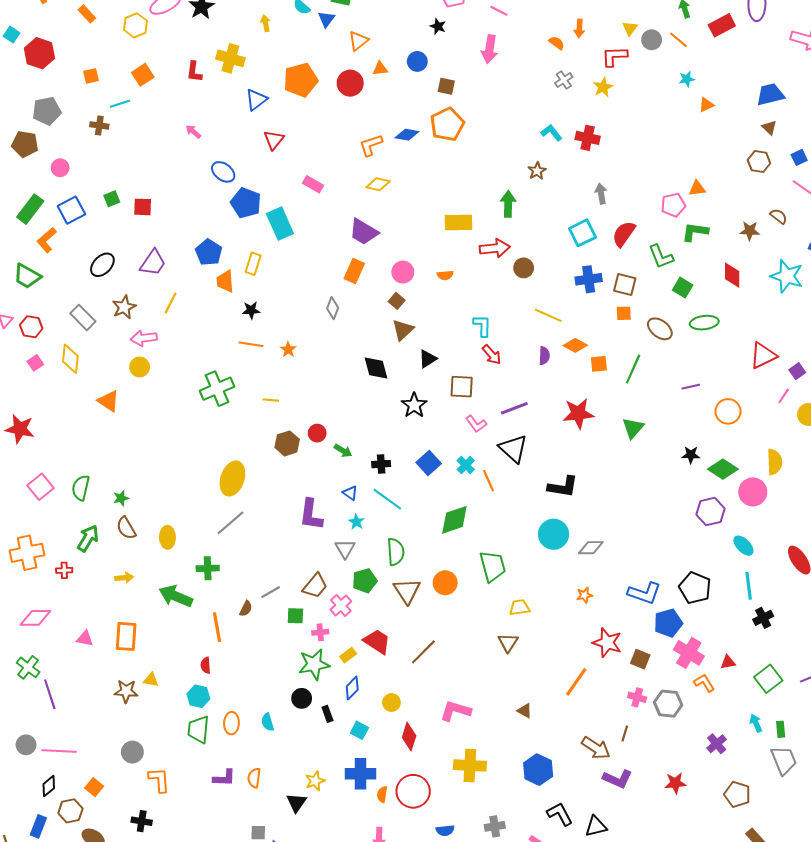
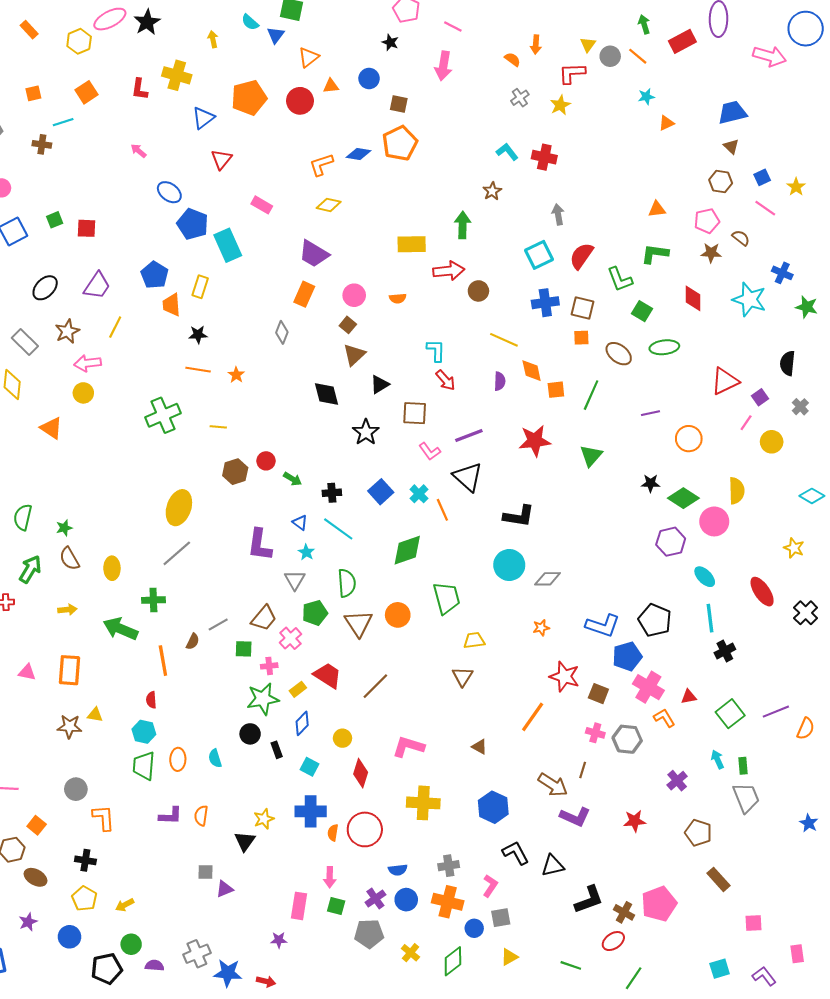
pink pentagon: (673, 205) -> (707, 221), moved
orange diamond: (575, 345) -> (532, 371), turned 50

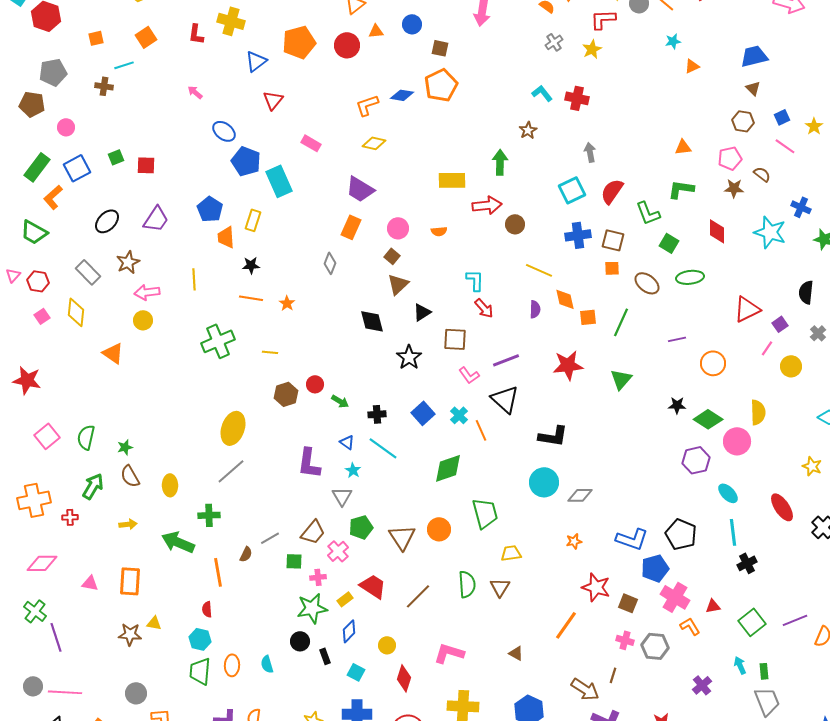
yellow line: (115, 327) -> (194, 279), moved, turned -30
green semicircle: (347, 583) -> (467, 584), moved

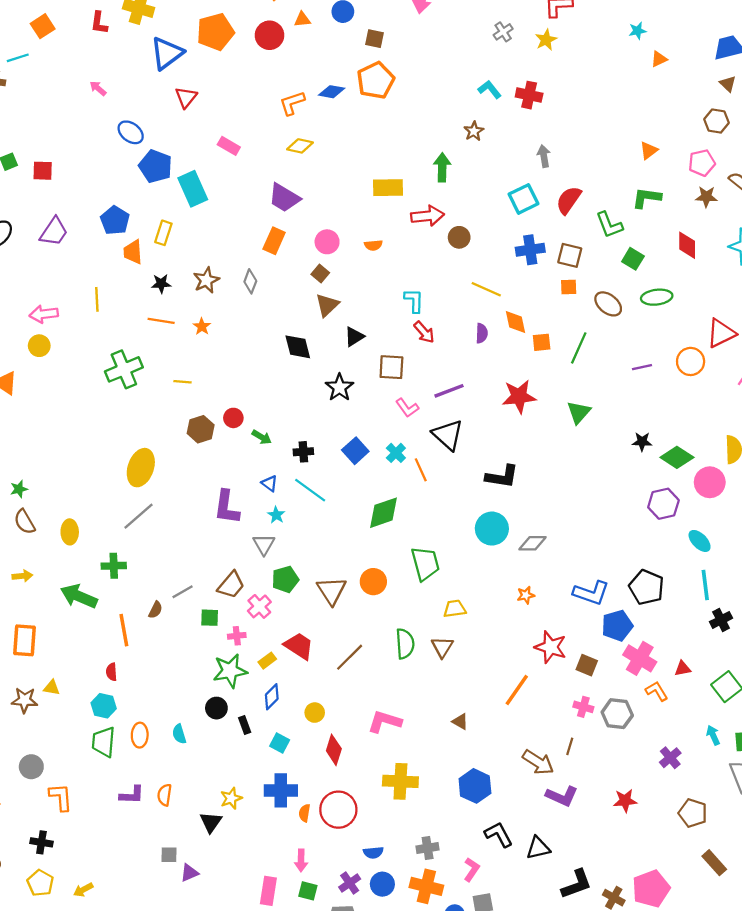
blue triangle: (256, 61) -> (167, 53), size x1.4
orange triangle: (683, 147) -> (649, 150), turned -30
brown star: (128, 262) -> (206, 280), moved
orange circle: (713, 363) -> (691, 361), moved

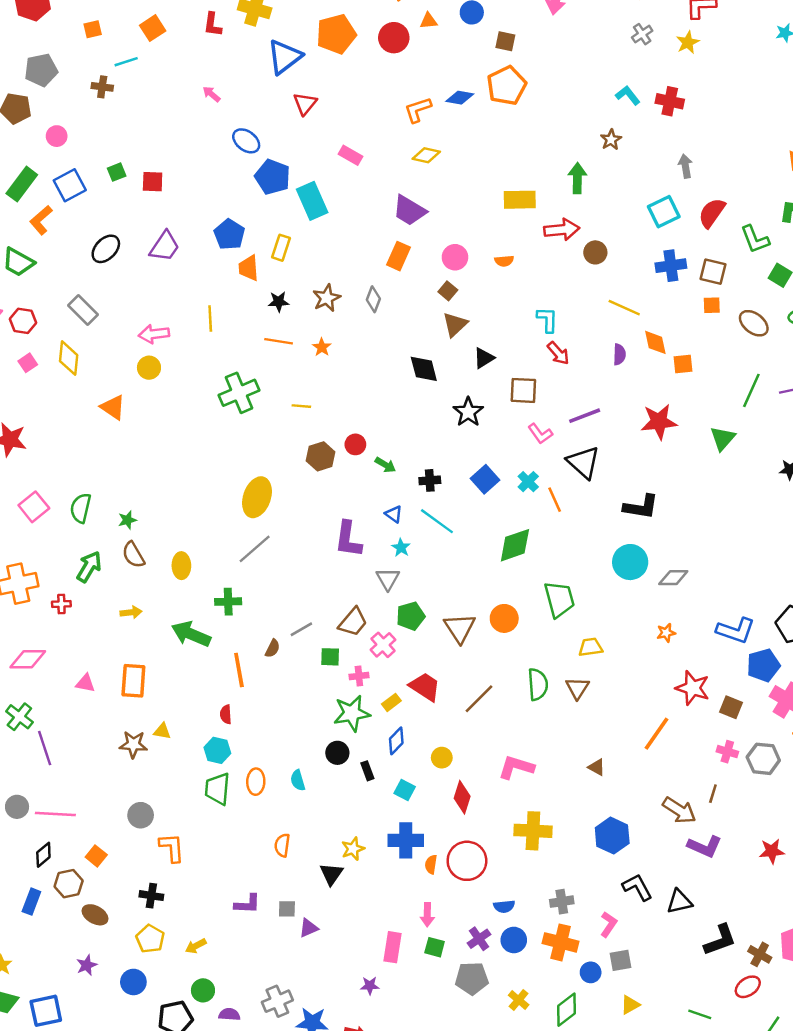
green line: (579, 348) -> (751, 390), moved
purple L-shape: (132, 795) -> (247, 904), moved

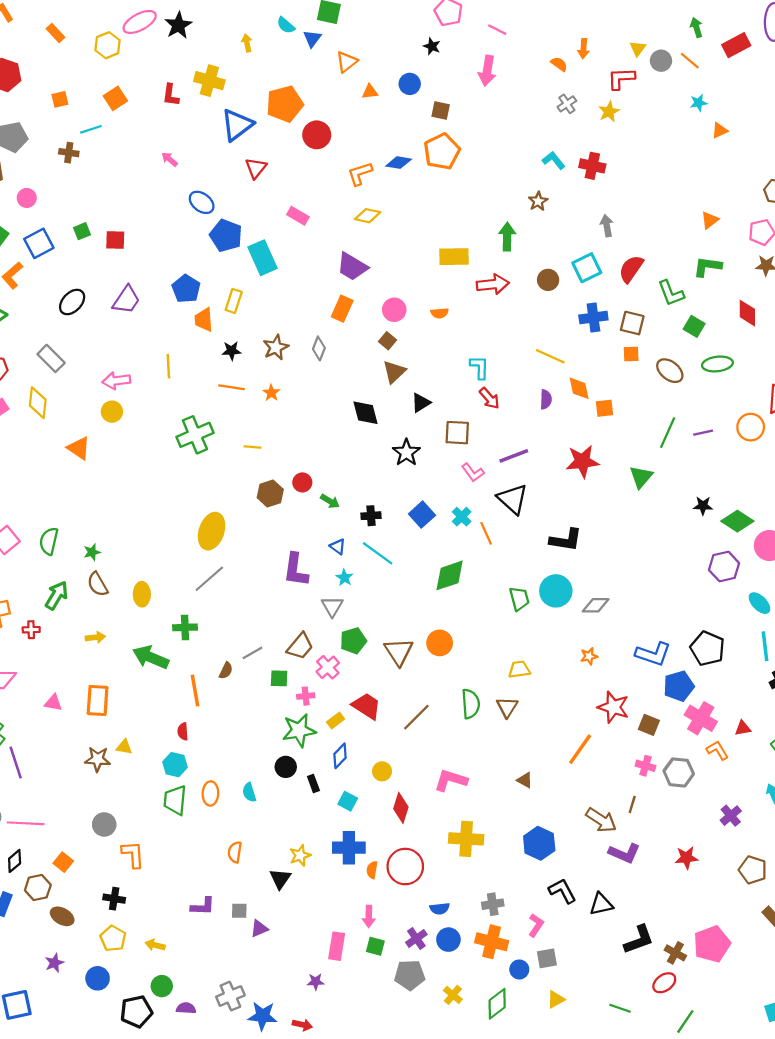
red circle: (394, 38) -> (317, 135), moved
brown circle: (595, 252) -> (548, 280), moved
green trapezoid: (559, 599) -> (519, 599), moved, size x0.7
yellow arrow: (196, 946) -> (155, 945), turned 42

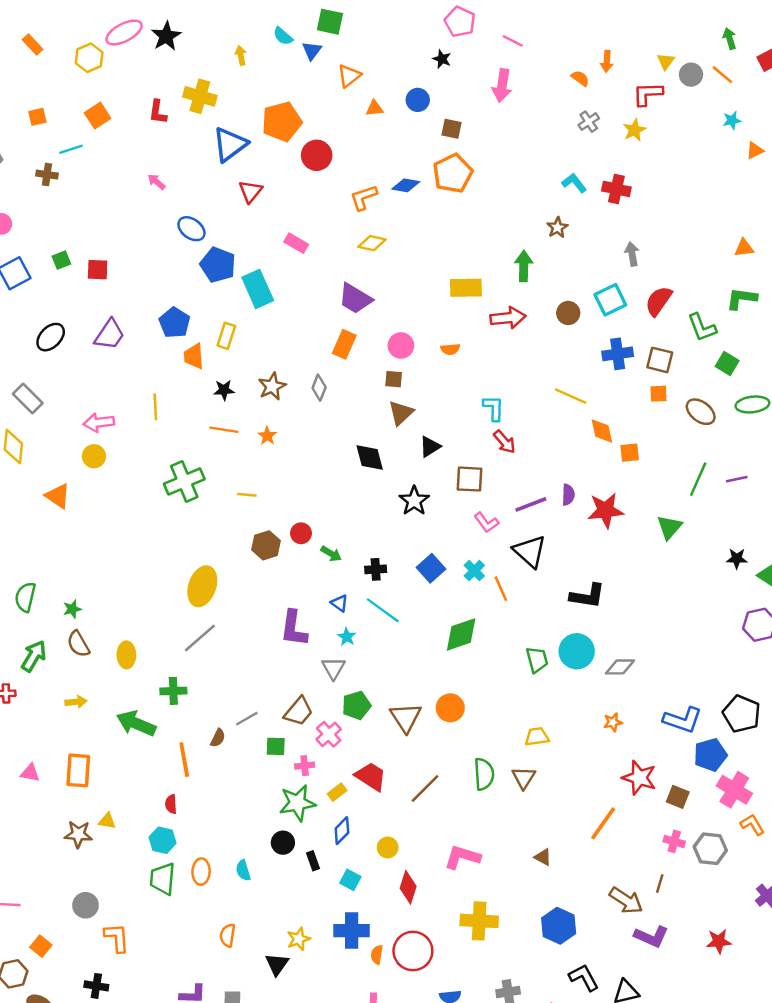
orange triangle: (710, 220) -> (744, 248), turned 30
brown square: (388, 341) -> (394, 379), turned -35
purple semicircle: (546, 399) -> (568, 495), moved

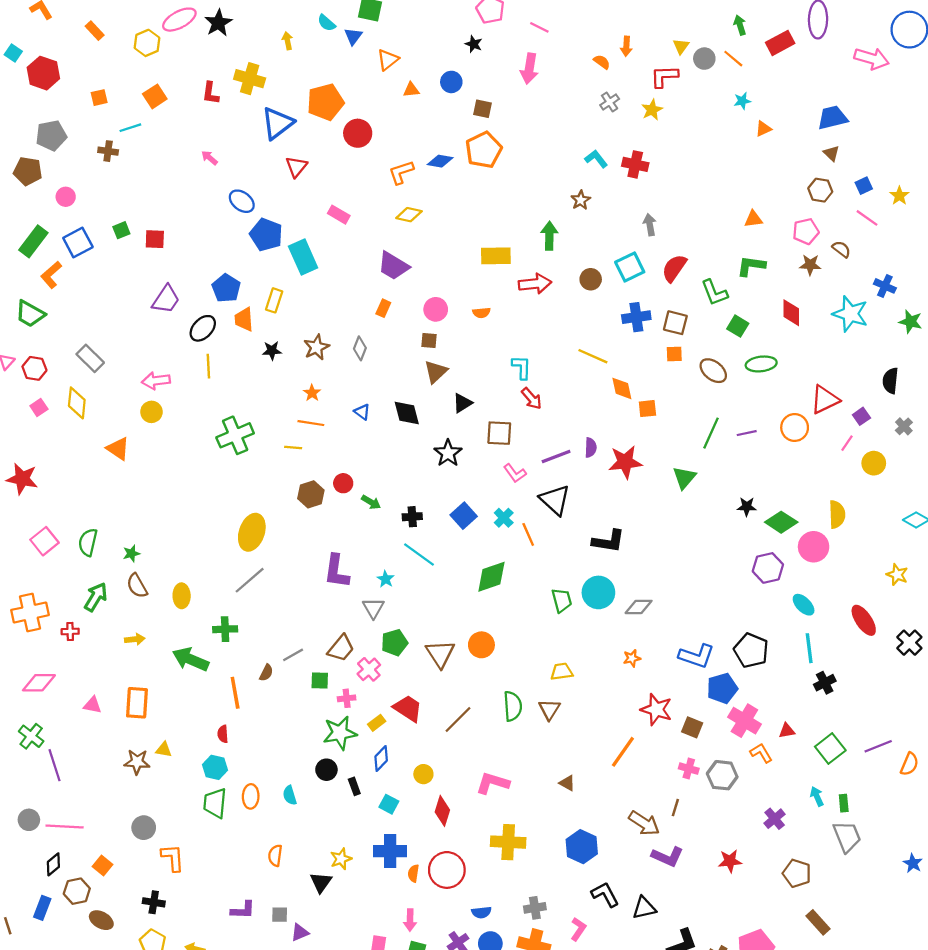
black ellipse: (51, 337) -> (203, 328), moved
orange rectangle: (344, 344) -> (383, 308), size x0.7
orange line: (224, 430) -> (311, 423), moved
blue triangle: (340, 603) -> (362, 412), moved

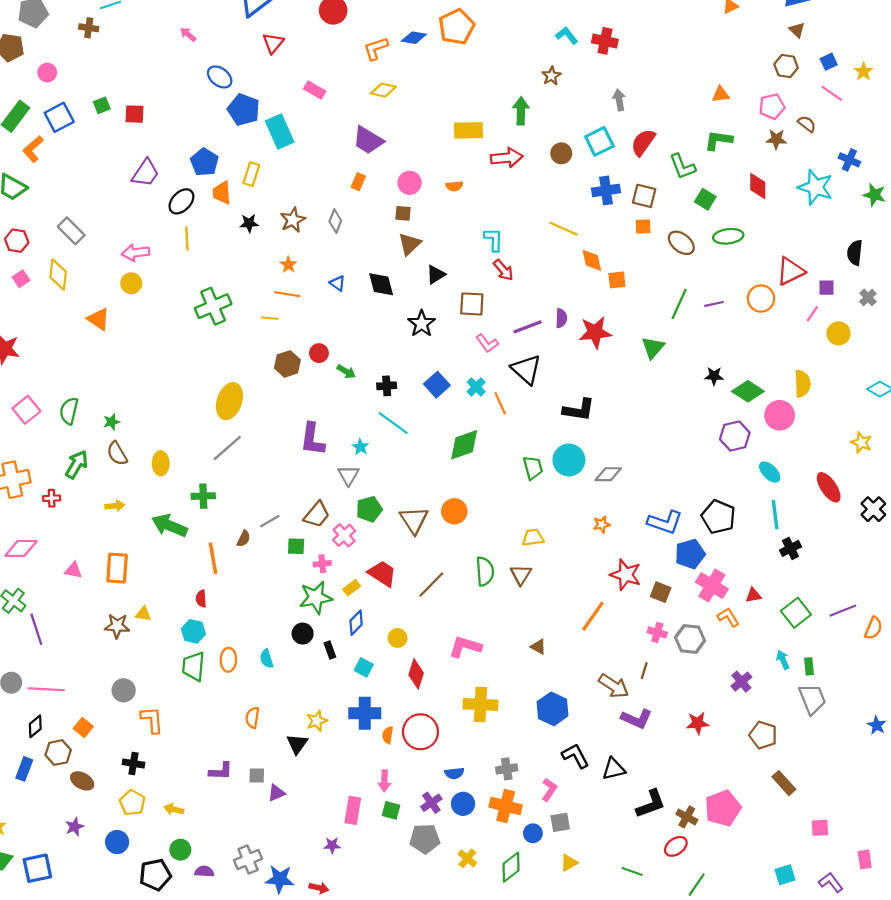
purple square: (861, 416) -> (826, 288), turned 35

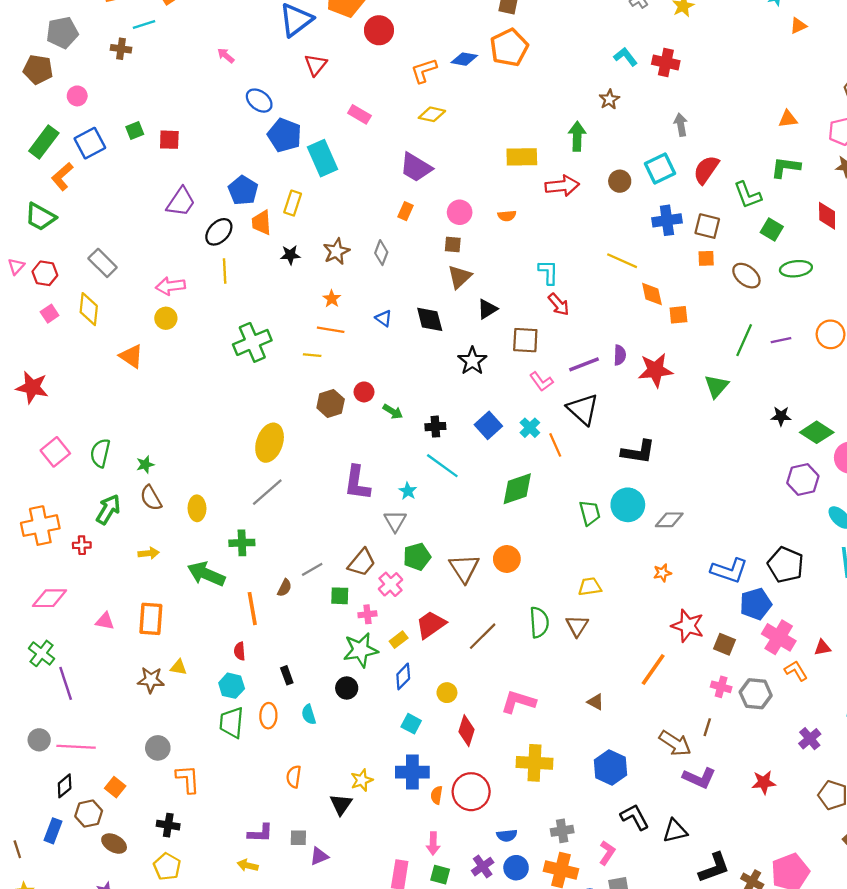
red trapezoid: (382, 574) -> (431, 625), turned -68
black rectangle: (330, 650) -> (287, 675), moved
yellow arrow: (174, 809) -> (248, 865), moved

